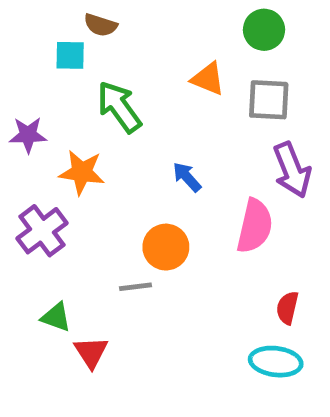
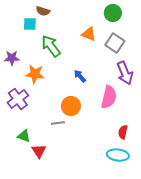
gray square: (269, 100) -> (115, 43), turned 30

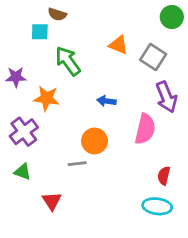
green circle: (113, 13) -> (172, 17), moved
blue arrow: (80, 76) -> (106, 101), turned -40
green triangle: (24, 136) -> (23, 172), moved

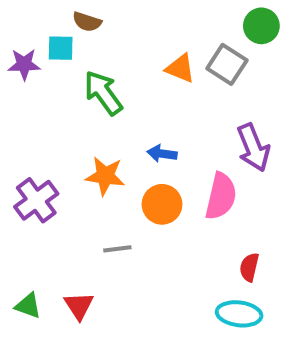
gray square: (153, 57) -> (227, 64), moved
purple star: (16, 77) -> (24, 64), moved
orange star: (47, 98) -> (105, 176), moved
orange circle: (94, 141) -> (162, 204), moved
green triangle: (23, 172) -> (28, 306), moved

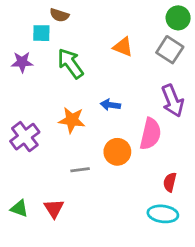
purple star: (24, 64) -> (22, 62), moved
gray square: (227, 64) -> (170, 50), moved
orange circle: (162, 204) -> (117, 152), moved

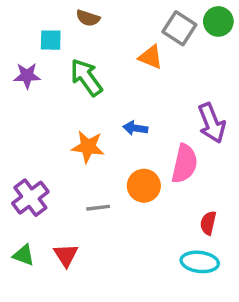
brown semicircle: (59, 15) -> (88, 18), moved
gray square: (170, 50) -> (179, 28), moved
purple cross: (25, 137) -> (30, 198), moved

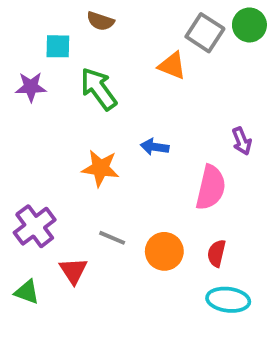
purple arrow: (212, 123) -> (242, 141), size x0.6
orange circle: (144, 186) -> (164, 251), moved
gray line: (98, 208) -> (112, 238), turned 30
red semicircle: (208, 223) -> (217, 253), moved
red triangle: (66, 255) -> (73, 271), moved

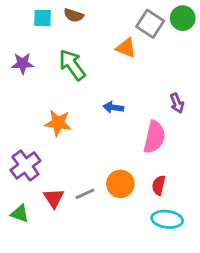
cyan square: (58, 46) -> (42, 18), moved
orange star: (100, 168) -> (58, 123), moved
gray line: (112, 238) -> (85, 194), moved, turned -48

